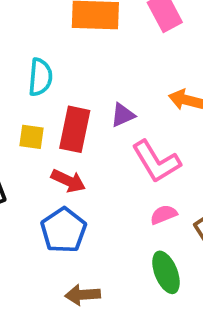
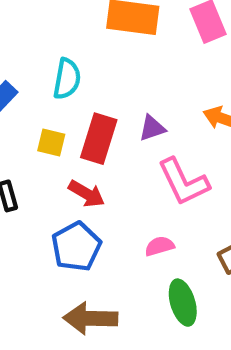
pink semicircle: (164, 215) -> (159, 246), moved
brown arrow: (83, 295) -> (90, 318), size x1.4

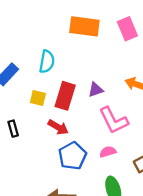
pink semicircle: (159, 246) -> (108, 152), moved
blue pentagon: (76, 247) -> (72, 156), moved

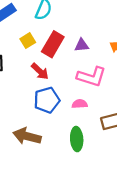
yellow square: (38, 98) -> (28, 41), turned 32
pink L-shape: (114, 120) -> (91, 77), turned -60

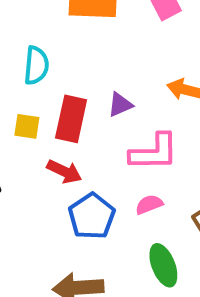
yellow square: (28, 41) -> (27, 126), turned -32

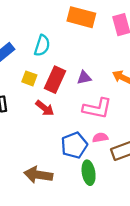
pink semicircle: (149, 204) -> (100, 138), moved
blue pentagon: (92, 216) -> (74, 145), moved

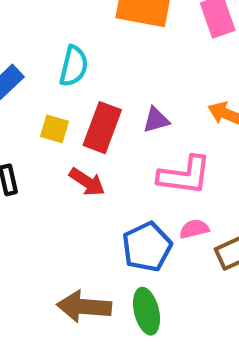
green ellipse: (89, 173) -> (147, 311), moved

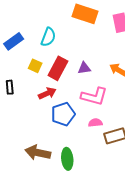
red arrow: (87, 182) -> (47, 93), turned -66
blue pentagon: (147, 247) -> (63, 114), moved

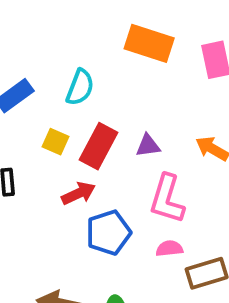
pink L-shape: (94, 96) -> (167, 199), turned 92

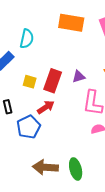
cyan semicircle: (80, 87) -> (27, 39), moved
blue pentagon: (108, 233) -> (29, 127), moved

